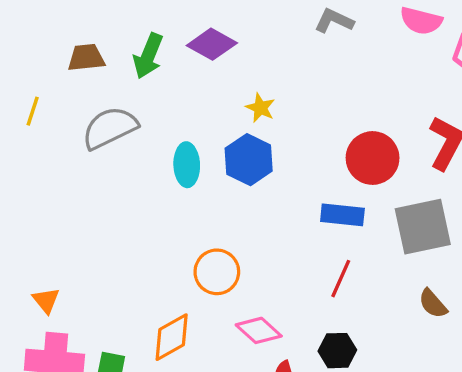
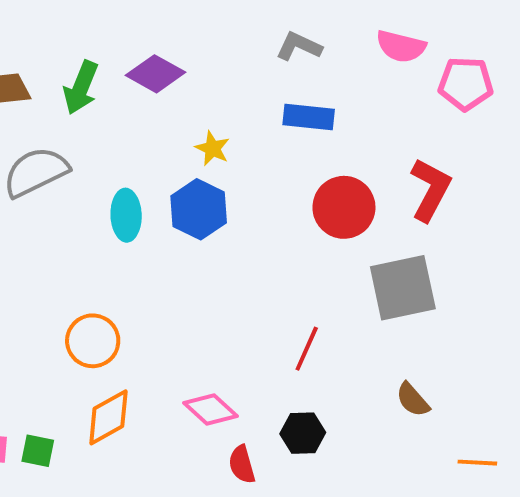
blue rectangle: (342, 215) -> (309, 117), moved
orange circle: (217, 272) -> (93, 341), moved
brown semicircle: (433, 304) -> (413, 400), moved

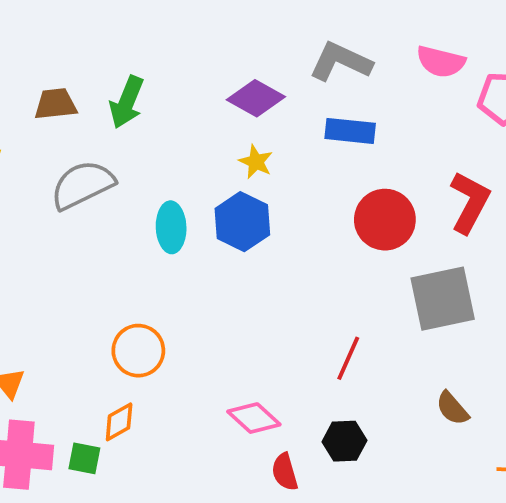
gray L-shape: (299, 46) -> (341, 62), size x1.4
purple diamond: (156, 74) -> (256, 98), moved
orange diamond: (108, 417) -> (119, 422), moved, size x0.7

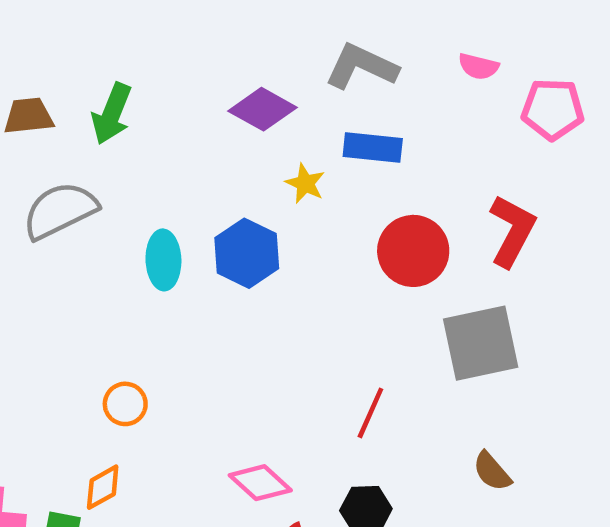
pink semicircle: (441, 62) -> (478, 66), size x0.7
yellow star: (256, 162) -> (305, 183), moved
orange circle: (138, 351) -> (125, 404), size x0.7

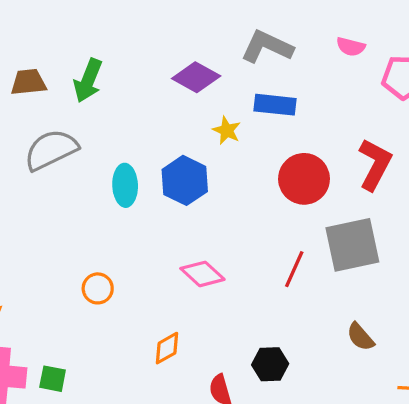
red line: (370, 413) -> (294, 269), moved
pink diamond: (260, 483) -> (202, 274), moved
orange diamond: (103, 487) -> (167, 348), moved

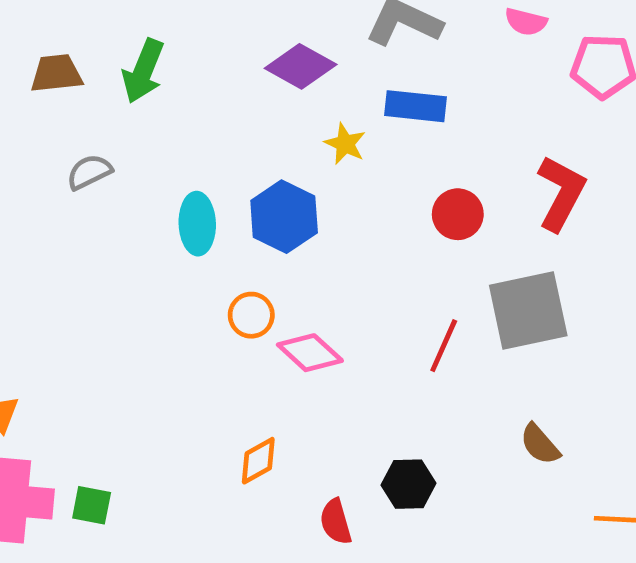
gray semicircle: (51, 150) -> (89, 172), size x0.6
red circle: (304, 179) -> (458, 214), size x0.7
orange circle: (98, 288) -> (251, 315), moved

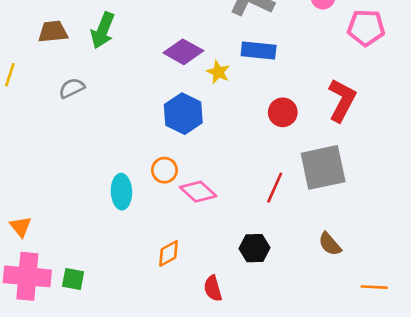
purple diamond: (301, 66) -> (183, 52), moved
cyan ellipse: (197, 224) -> (121, 192), moved
black hexagon: (408, 484) -> (255, 248), moved

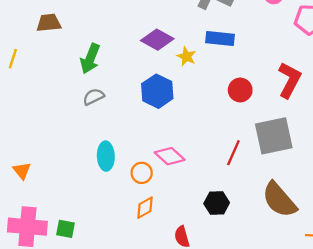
green arrow: (103, 30) -> (90, 59), moved
gray semicircle: (72, 88) -> (93, 97), moved
orange circle: (164, 170) -> (142, 173), moved
orange triangle: (21, 227) -> (22, 171), moved
brown semicircle: (330, 244) -> (279, 200), size x1.8

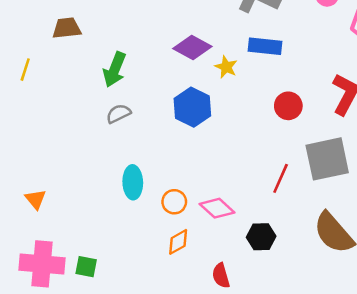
pink diamond: (170, 156) -> (217, 208), moved

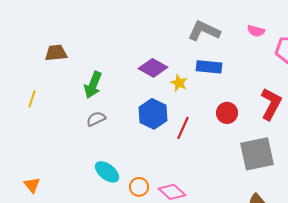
yellow line: (25, 70) -> (32, 99), moved
red line: (281, 178) -> (183, 128), moved
cyan ellipse: (133, 182) -> (107, 172), turned -50

